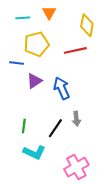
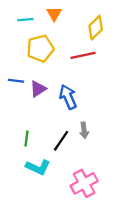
yellow diamond: (87, 25) -> (96, 28), turned 35
blue line: (16, 63) -> (16, 81), moved

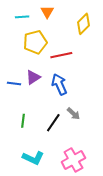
red line: (83, 55) -> (61, 55), moved
blue line: (16, 81) -> (14, 83), moved
gray arrow: (84, 130) -> (73, 114), turned -40
cyan L-shape: (38, 167) -> (33, 158), moved

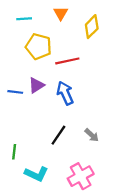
orange triangle: (47, 12) -> (61, 13), moved
yellow pentagon: (35, 42) -> (39, 47), turned 30
gray arrow: (73, 114) -> (92, 135), moved
green line: (23, 121) -> (14, 152), moved

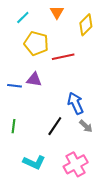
cyan line: (24, 19) -> (23, 17), turned -40
purple triangle: (36, 85) -> (34, 80), turned 42
blue arrow: (65, 93) -> (76, 103), moved
green line: (14, 152) -> (13, 126), moved

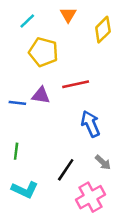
red line: (63, 57) -> (76, 84), moved
black line: (55, 126) -> (66, 170), moved
gray arrow: (86, 126) -> (103, 162), moved
cyan L-shape: (34, 162) -> (25, 190), moved

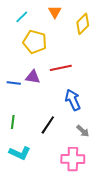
black line: (66, 170) -> (48, 125), moved
pink cross: (91, 197) -> (73, 159), turned 30

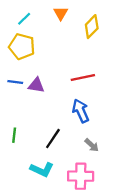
yellow pentagon: (35, 42) -> (22, 46), moved
red line: (61, 68) -> (83, 78), moved
blue line: (14, 83) -> (15, 82), moved
cyan L-shape: (20, 153) -> (42, 170), moved

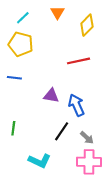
red line: (83, 78) -> (79, 61), moved
purple triangle: (36, 85) -> (51, 96), moved
black line: (53, 138) -> (62, 131), moved
pink cross: (81, 176) -> (89, 162), moved

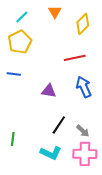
yellow pentagon: (21, 44) -> (20, 42), turned 30
blue arrow: (76, 105) -> (84, 87), moved
green line: (13, 128) -> (13, 139), moved
cyan L-shape: (40, 161) -> (51, 153), moved

